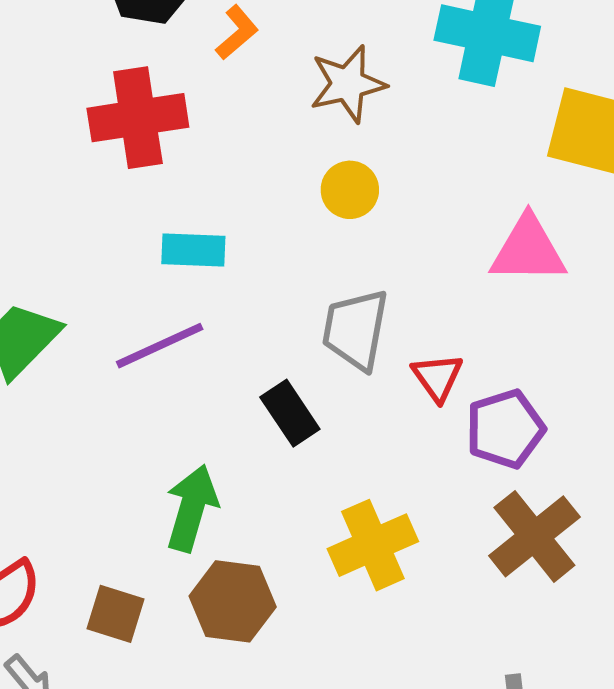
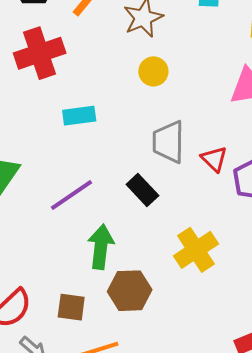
purple line: (160, 346) -> (72, 195), moved

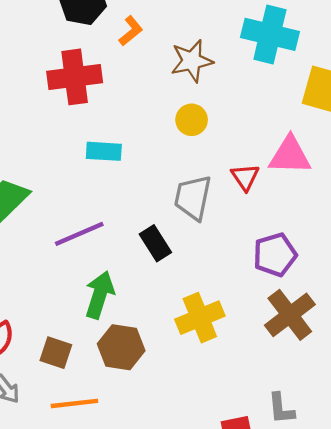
red triangle: (214, 159) -> (245, 177), moved

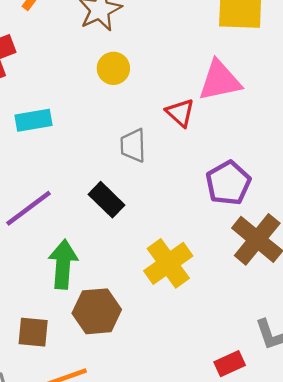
gray trapezoid: (193, 198) -> (133, 145), size x0.7

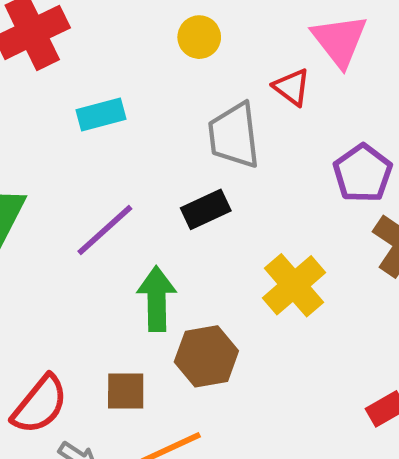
pink triangle: (220, 81) -> (339, 41), turned -51
gray trapezoid: (133, 145) -> (234, 135), size x1.5
black rectangle: (106, 200) -> (206, 209), turned -64

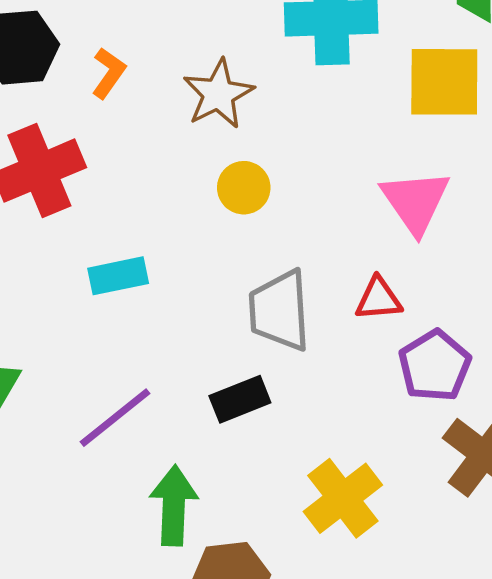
red triangle: (292, 87) -> (379, 299), moved, turned -45

